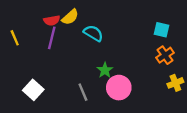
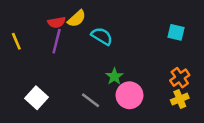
orange cross: (165, 55) -> (180, 78), moved
yellow cross: (175, 83) -> (180, 99), moved
gray line: (83, 92) -> (91, 100), turned -30

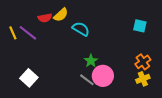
purple line: (57, 41) -> (28, 33), moved, turned -66
gray line: (91, 100) -> (87, 80), moved

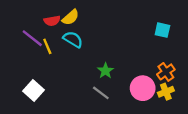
cyan semicircle: (81, 29) -> (73, 39), moved
yellow line: (13, 33) -> (47, 46), moved
pink circle: (103, 76) -> (143, 88), moved

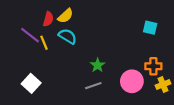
red semicircle: (52, 21) -> (48, 19), turned -64
orange cross: (166, 72) -> (153, 66), turned 35
yellow cross: (166, 92) -> (163, 85), moved
gray line: (101, 93) -> (93, 86), turned -56

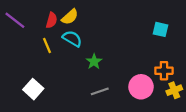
purple line: (30, 35) -> (15, 20), moved
green star: (98, 65) -> (94, 62), moved

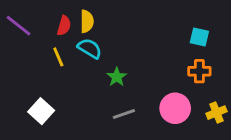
yellow semicircle: (70, 17) -> (87, 21), turned -48
orange cross: (164, 71) -> (199, 71), moved

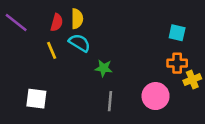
green star: (117, 77) -> (104, 68), turned -30
white square: (41, 111) -> (36, 99), turned -35
yellow cross: (216, 113) -> (192, 80), moved
gray line: (124, 114) -> (110, 101), turned -66

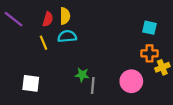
cyan semicircle: (80, 43) -> (67, 36), turned -36
green star: (104, 68) -> (82, 75), moved

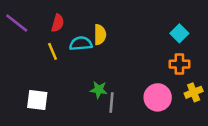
yellow semicircle: (65, 16) -> (100, 35), moved
cyan square: (149, 28) -> (179, 33), turned 32
yellow cross: (162, 67) -> (194, 92), moved

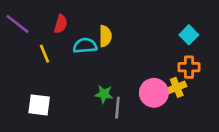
yellow line: (53, 51) -> (45, 54), moved
yellow cross: (194, 92) -> (177, 87), moved
pink circle: (158, 97) -> (154, 93), moved

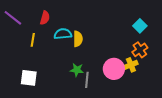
yellow semicircle: (105, 36) -> (78, 39), moved
yellow line: (45, 54) -> (33, 40), turned 32
orange cross: (189, 67) -> (140, 50), turned -35

